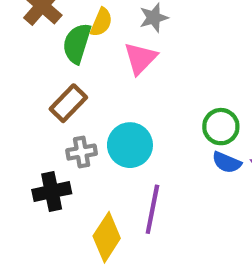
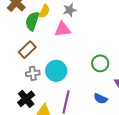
pink triangle: (140, 58) -> (63, 29), turned 36
blue semicircle: (227, 162) -> (101, 99), moved
black cross: (52, 192) -> (26, 99), moved, turned -30

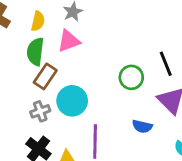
green semicircle: (32, 21) -> (35, 52), moved
brown rectangle: (27, 50) -> (45, 76), moved

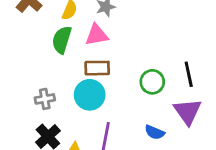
brown rectangle: (45, 76) -> (97, 68), moved, turned 45
gray cross: (40, 111) -> (45, 99), moved

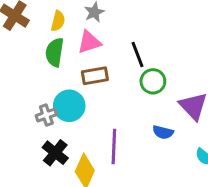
black line: (189, 74) -> (137, 55), moved
cyan circle: (90, 95) -> (69, 106), moved

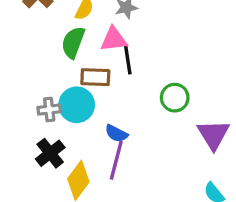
black line: (137, 55) -> (128, 60), moved
brown rectangle: (95, 76) -> (95, 77), moved
blue semicircle: (163, 132) -> (116, 133), moved

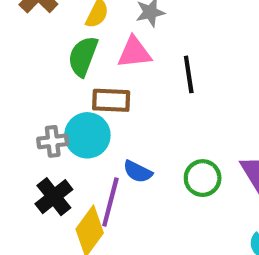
black line: (128, 60) -> (189, 74), moved
green circle: (175, 98) -> (203, 178), moved
purple line: (116, 160) -> (110, 202), moved

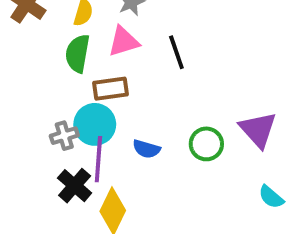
purple line: (110, 202) -> (98, 159), moved

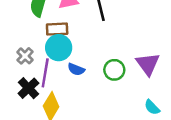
cyan circle: (95, 124) -> (59, 48), moved
gray cross: (64, 136) -> (25, 56), turned -35

